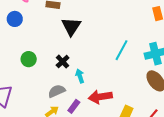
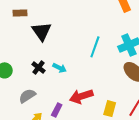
cyan arrow: (80, 76) -> (60, 68), moved, turned 144
gray semicircle: (57, 91) -> (27, 96), moved

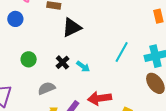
black triangle: (42, 31) -> (72, 27), turned 30

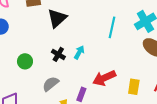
cyan arrow: (83, 66) -> (79, 52), turned -80

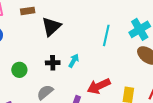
black cross: (58, 54) -> (53, 63), turned -32

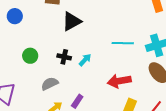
cyan line: (106, 35) -> (123, 43), turned 65
red arrow: (99, 86) -> (119, 81), moved

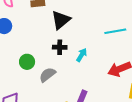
black cross: (64, 57) -> (60, 47), moved
gray semicircle: (50, 84) -> (48, 75), moved

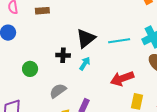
black triangle: (61, 20) -> (86, 38), moved
gray semicircle: (48, 75) -> (58, 91), moved

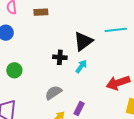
cyan line: (119, 41) -> (116, 30), moved
green circle: (30, 69) -> (14, 70), moved

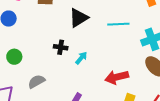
black triangle: (83, 41) -> (79, 18), moved
gray semicircle: (53, 93) -> (36, 81), moved

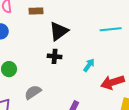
black triangle: (79, 18) -> (59, 31), moved
cyan arrow: (81, 58) -> (89, 65), moved

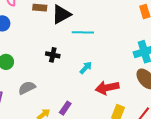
cyan line: (111, 29) -> (83, 32), moved
black triangle: (59, 31) -> (61, 14), moved

